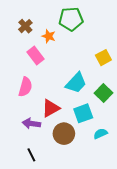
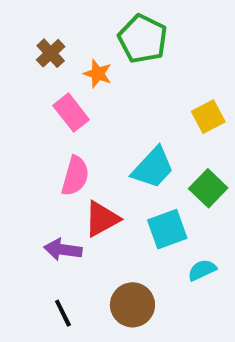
green pentagon: (71, 19) -> (143, 39), turned 30
pink semicircle: (25, 87) -> (75, 176), moved
brown circle: (64, 134) -> (132, 305), moved

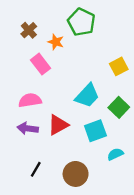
pink semicircle: (75, 176) -> (30, 100), moved, turned -115
purple arrow: (63, 250) -> (28, 128), moved
black line: (63, 313) -> (36, 169), moved, turned 56

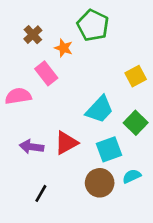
pink semicircle: (30, 100) -> (18, 96), moved
brown circle: (76, 174) -> (100, 183), moved

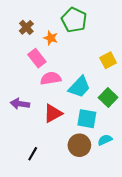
pink semicircle: (18, 96) -> (51, 78), moved
purple arrow: (32, 147) -> (20, 104), moved
cyan square: (109, 149) -> (87, 119), turned 30

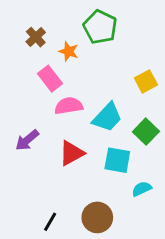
purple arrow: (20, 104) -> (27, 140), turned -48
brown circle: (79, 145) -> (97, 217), moved
black line: (33, 154) -> (50, 222), moved

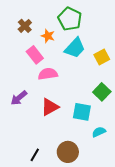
cyan trapezoid: (107, 117) -> (75, 48), moved

